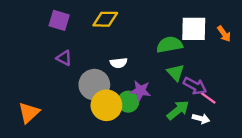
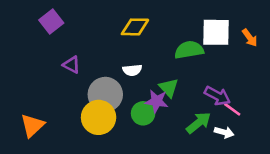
yellow diamond: (105, 19) -> (135, 27), moved
purple square: (59, 20) -> (51, 22), moved, turned 35
green triangle: (176, 73) -> (169, 88), moved
yellow circle: (106, 105) -> (99, 117), moved

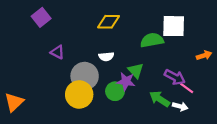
orange arrow: (250, 38) -> (204, 55), moved, turned -72
green arrow: (198, 123) -> (160, 99), turned -108
orange triangle: (32, 126) -> (14, 102), moved

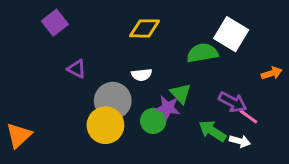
white square: (174, 26) -> (231, 34), turned 30

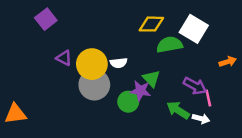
yellow diamond: (144, 28) -> (151, 24), moved
pink line: (249, 117) -> (208, 98), turned 42
yellow circle: (105, 125) -> (92, 64), moved
orange triangle: (19, 135) -> (15, 114), turned 35

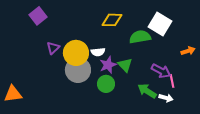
yellow diamond: (151, 24) -> (112, 20), moved
purple triangle: (64, 58) -> (53, 48), turned 48
purple star: (140, 91) -> (108, 65), moved, turned -30

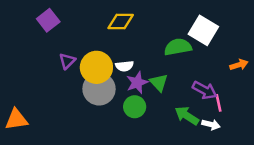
yellow diamond: (112, 20) -> (121, 22), moved

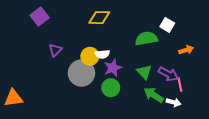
white square: (203, 30) -> (167, 25), size x0.6
orange arrow: (239, 65) -> (186, 50), moved
yellow circle: (96, 67) -> (90, 56), moved, size x0.7
green triangle: (159, 83) -> (144, 72), moved

